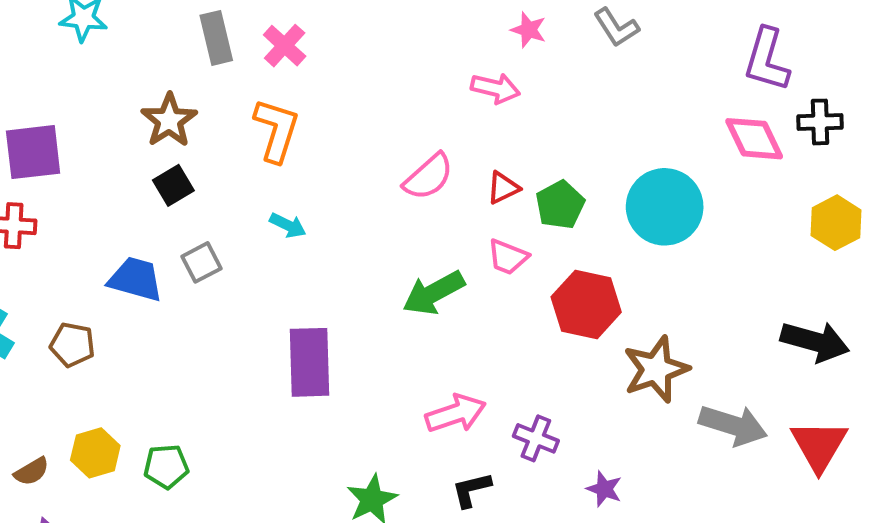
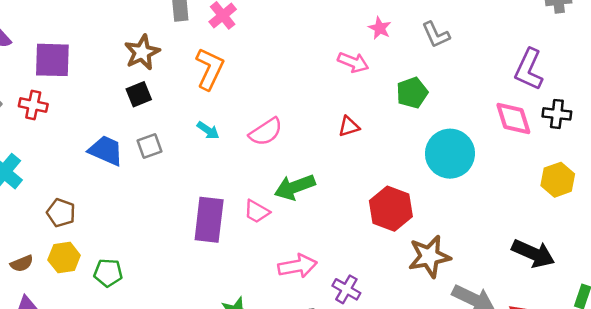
pink semicircle: (428, 177) -> (266, 132), moved
green pentagon: (560, 205) -> (412, 93), moved
pink trapezoid: (508, 257) -> (257, 212), moved
brown pentagon: (72, 345) -> (61, 213), moved

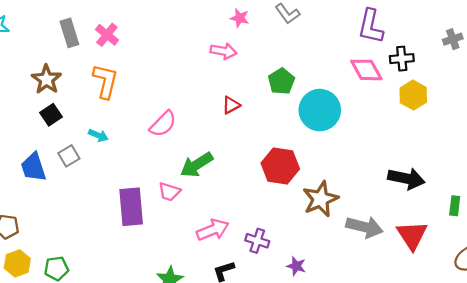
green pentagon: (412, 93) -> (281, 81), moved
cyan arrow: (208, 130) -> (98, 135), moved
blue trapezoid: (106, 151) -> (33, 167), turned -120
yellow hexagon: (558, 180) -> (413, 95), moved

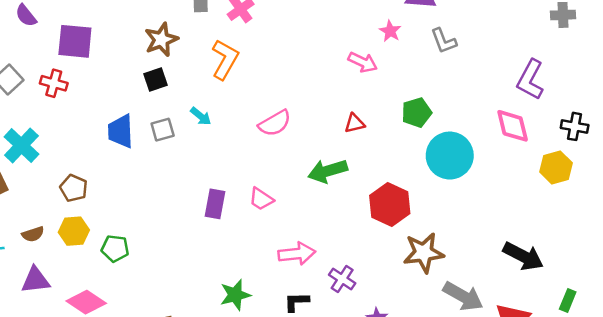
black cross: (402, 59) -> (575, 126), moved
green arrow: (197, 165) -> (328, 171), moved
purple rectangle: (131, 207) -> (215, 204), size x0.7

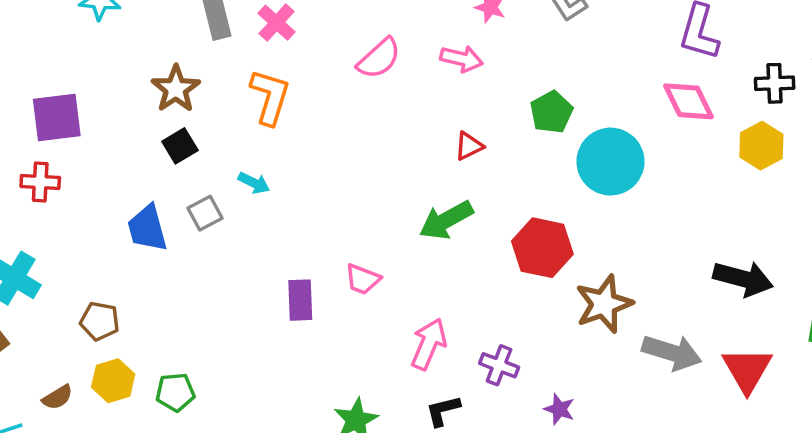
pink semicircle: (275, 123) -> (379, 58), moved
pink arrow: (297, 254) -> (429, 344), turned -48

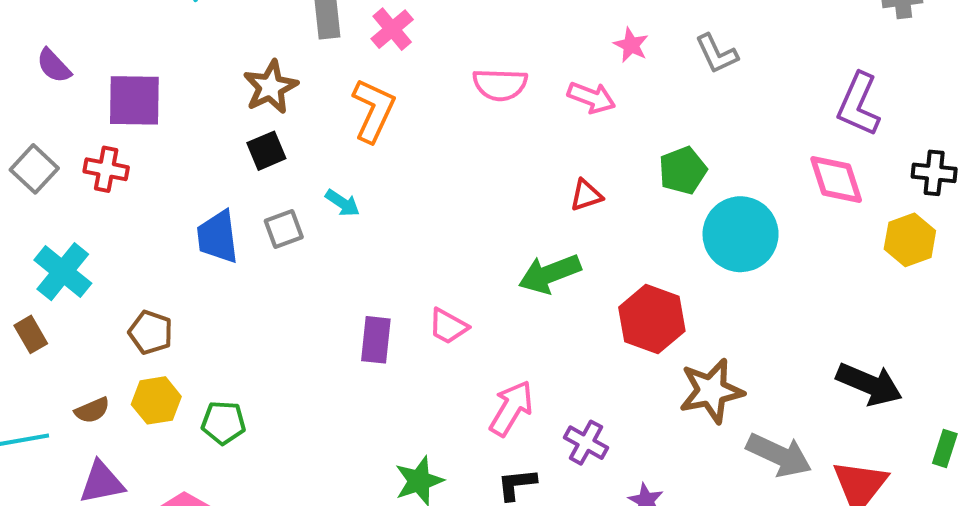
pink semicircle: (379, 58) -> (500, 85), turned 36

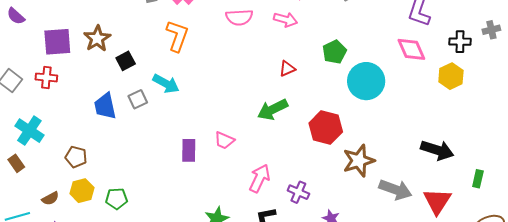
purple semicircle: (54, 66) -> (16, 16), moved
brown star: (270, 87) -> (97, 38), moved
cyan arrow: (342, 203) -> (166, 84), size x1.5

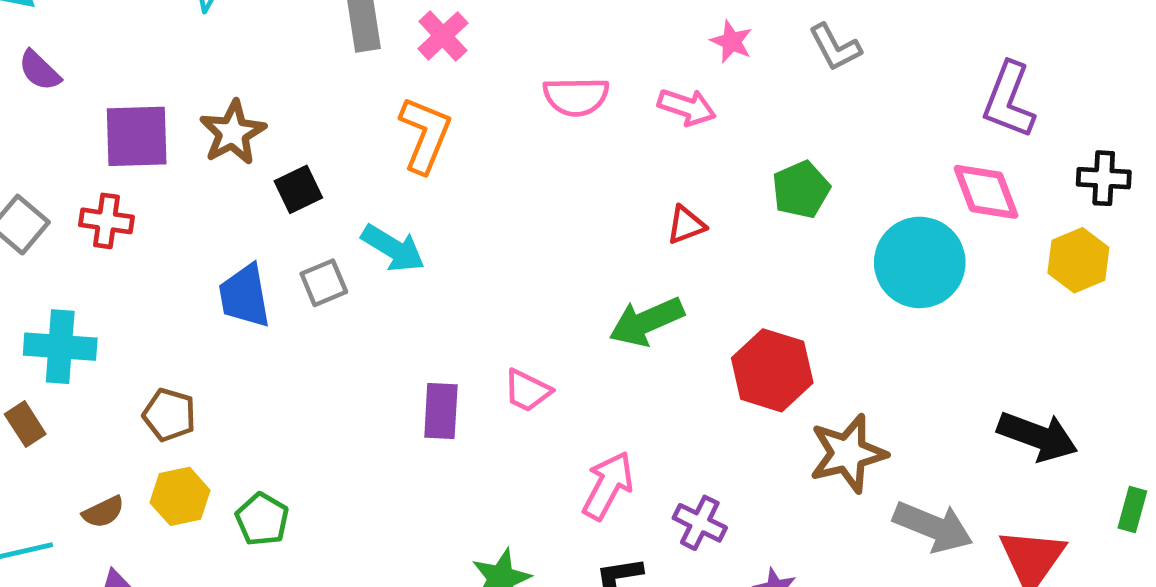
cyan circle: (366, 81) -> (920, 262), moved
cyan cross: (29, 131) -> (60, 347), turned -32
green pentagon: (116, 199) -> (262, 519), turned 30

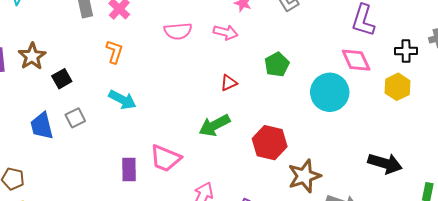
orange L-shape: (425, 135) -> (114, 52), size x0.7
cyan arrow: (393, 248) -> (122, 100), moved
pink trapezoid: (527, 391) -> (165, 158), size x1.5

